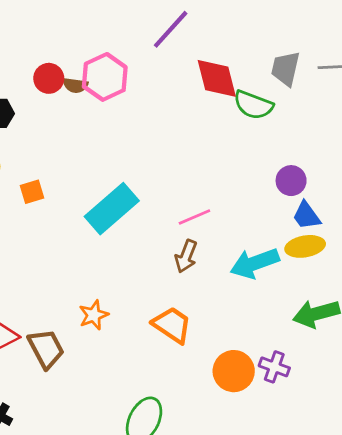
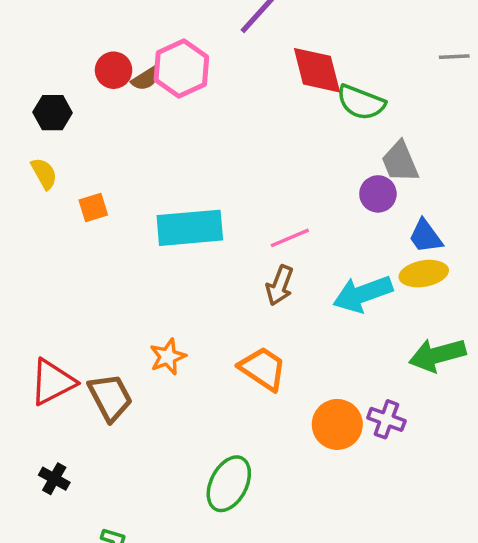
gray trapezoid: (285, 69) -> (400, 162), moved, turned -36
brown semicircle: (75, 85) -> (146, 79), turned -40
purple circle: (291, 181) -> (378, 194), moved
cyan rectangle: (112, 209) -> (190, 228), turned 36

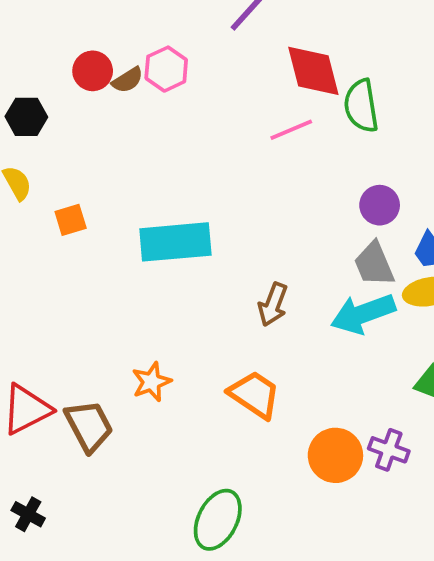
pink hexagon: (181, 69) -> (166, 69), size x0.7
green semicircle: (361, 102) -> (361, 106), turned 60
gray trapezoid: (400, 162) -> (374, 264), moved
pink line: (290, 238) -> (291, 130), moved

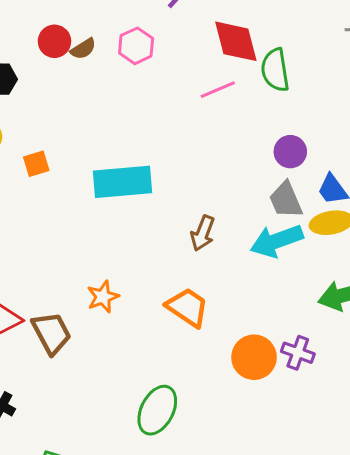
pink hexagon: (166, 69) -> (136, 46), moved

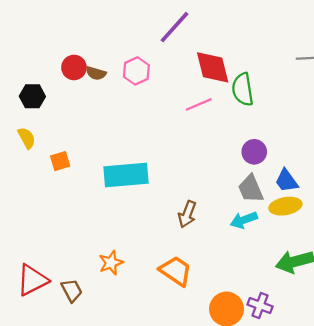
brown semicircle: (83, 49) -> (96, 73), turned 48
cyan arrow: (277, 241) -> (244, 220), size x0.7
brown trapezoid: (51, 333) -> (72, 290), size x0.7

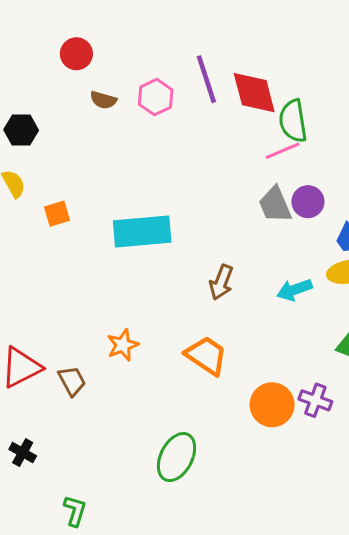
purple line: (174, 27) -> (206, 79), moved, turned -60
red circle: (74, 67) -> (76, 54), moved
pink line: (199, 104) -> (283, 151), moved
gray trapezoid: (251, 189) -> (275, 205), moved

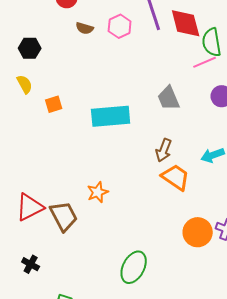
gray trapezoid: (275, 205) -> (169, 98), moved
orange trapezoid: (206, 355) -> (176, 177), moved
brown trapezoid: (72, 381) -> (64, 216), size x1.5

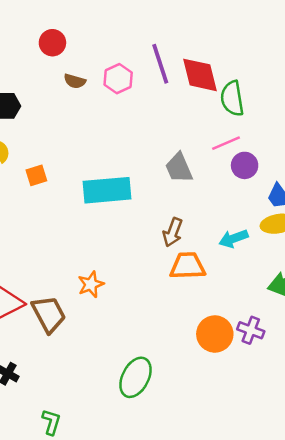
pink line: (205, 62) -> (226, 143), moved
orange trapezoid: (176, 177) -> (188, 266), turned -36

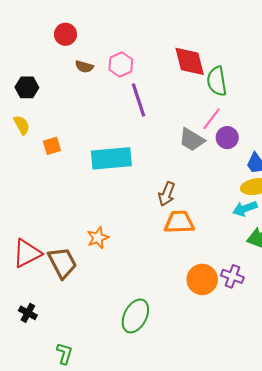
purple line: (160, 64) -> (139, 100), moved
pink line: (226, 143) -> (212, 119), turned -30
gray trapezoid: (179, 168) -> (192, 140), moved, turned -36
cyan arrow: (233, 239) -> (245, 208), moved

